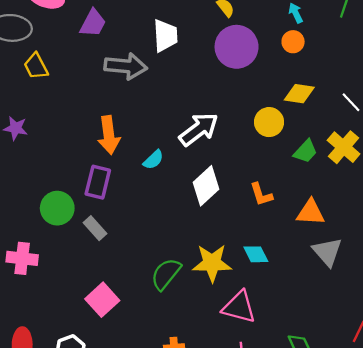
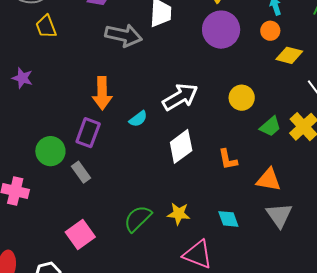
yellow diamond: (299, 94) -> (289, 55), moved
cyan diamond: (256, 254) -> (228, 219), moved
yellow star: (212, 263) -> (179, 214), size x0.7

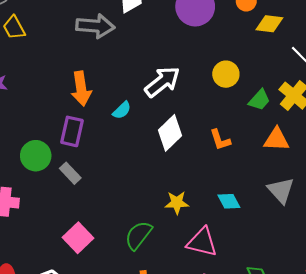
orange triangle: (269, 180) -> (276, 139), moved
green semicircle: (138, 219) -> (138, 235), moved

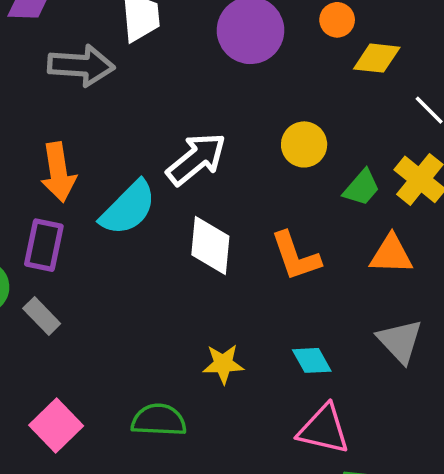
cyan semicircle: (122, 110) -> (128, 208), size x1.8
white diamond: (170, 133) -> (210, 245), turned -40
orange L-shape: (220, 140) -> (296, 256), size x1.4
green semicircle: (138, 235) -> (159, 420), turned 56
pink triangle: (202, 242) -> (324, 429), moved

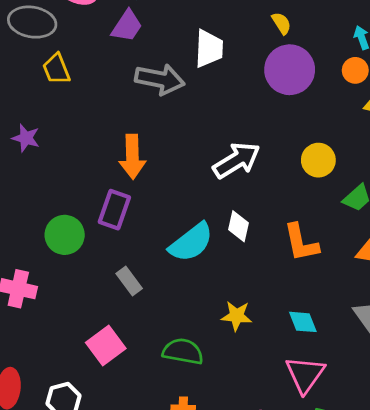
cyan semicircle: (128, 208) -> (191, 242), moved
white diamond: (210, 245) -> (239, 226), size x0.7
gray rectangle: (42, 316) -> (129, 281), moved
pink triangle: (324, 429) -> (305, 374), turned 45

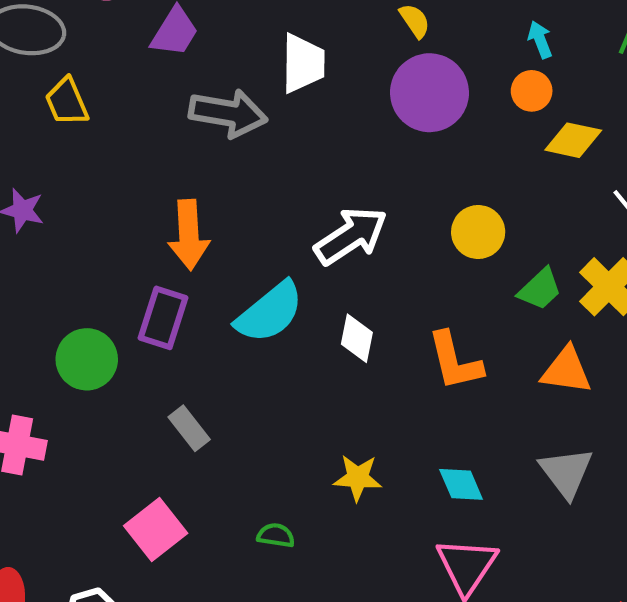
cyan semicircle: (191, 242) -> (270, 312), moved
green semicircle: (183, 351) -> (276, 535), size x0.6

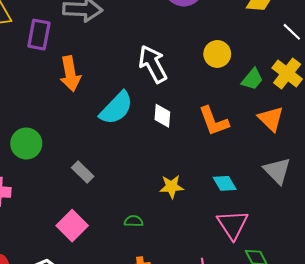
white arrow: (351, 236) -> (153, 64), turned -78
purple rectangle: (163, 318) -> (39, 35), moved
orange triangle: (566, 370) -> (271, 119), turned 44

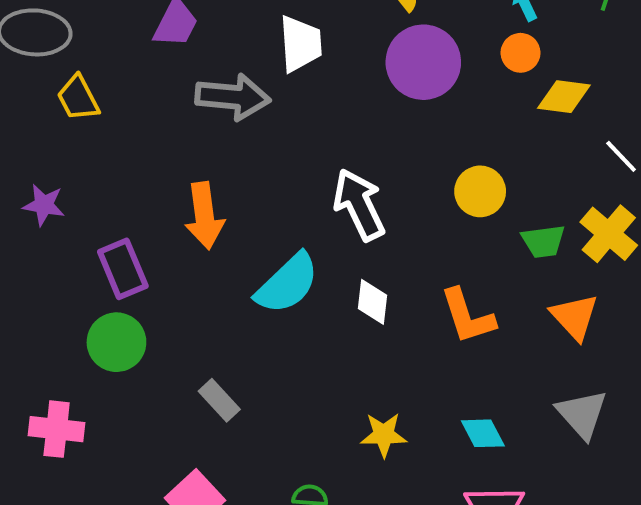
purple rectangle: (39, 35) -> (123, 269), moved, turned -36
green trapezoid: (252, 79) -> (543, 241), turned 40

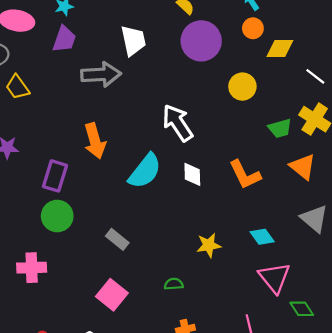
yellow circle: (480, 191) -> (242, 87), moved
purple rectangle: (123, 269) -> (55, 176), turned 48

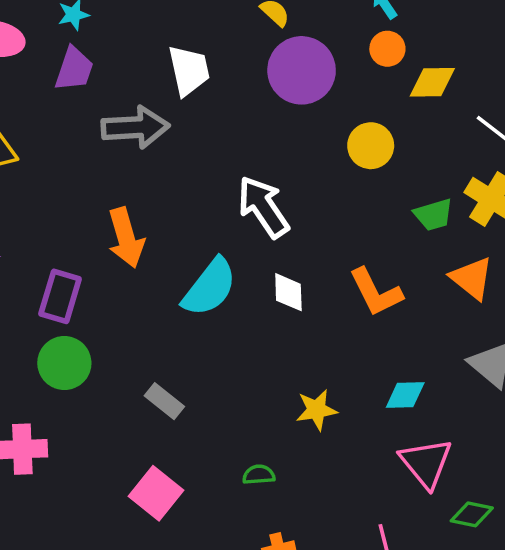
cyan diamond: (262, 237) -> (405, 395), turned -55
green diamond: (302, 309) -> (472, 514), turned -45

